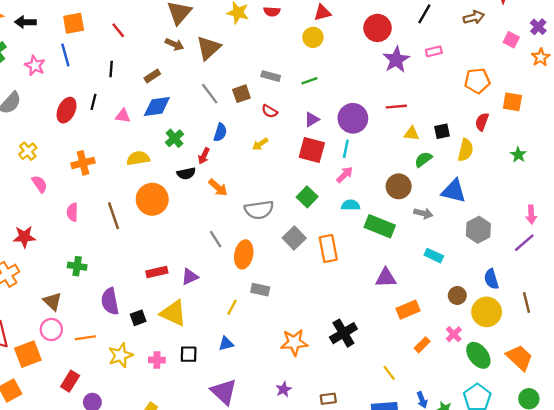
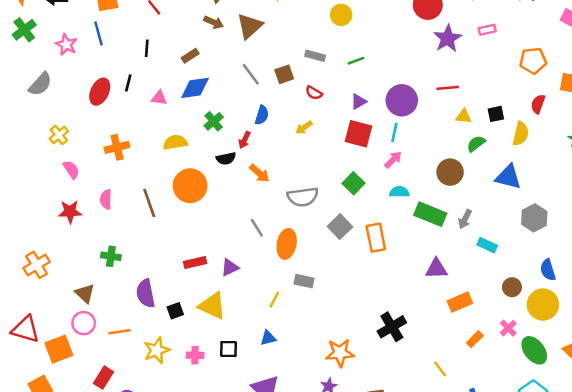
yellow circle: (313, 37) -> (341, 15), moved
gray arrow: (423, 213) -> (465, 219), moved, turned 102
red star: (24, 237) -> (70, 212), moved
orange star: (294, 342) -> (340, 353), moved

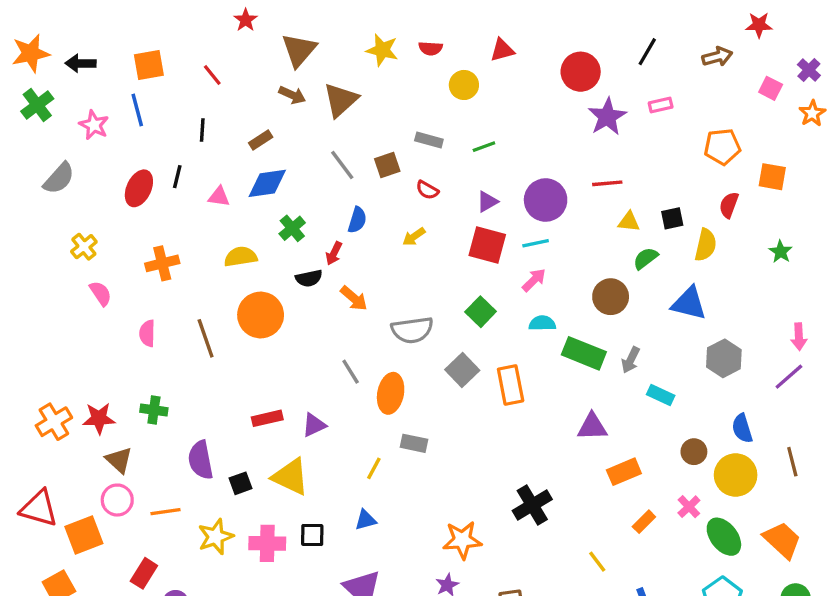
cyan line: (394, 132) -> (536, 243), turned 66
red star: (70, 212) -> (99, 418), moved
pink cross: (195, 355) -> (267, 543), size x1.5

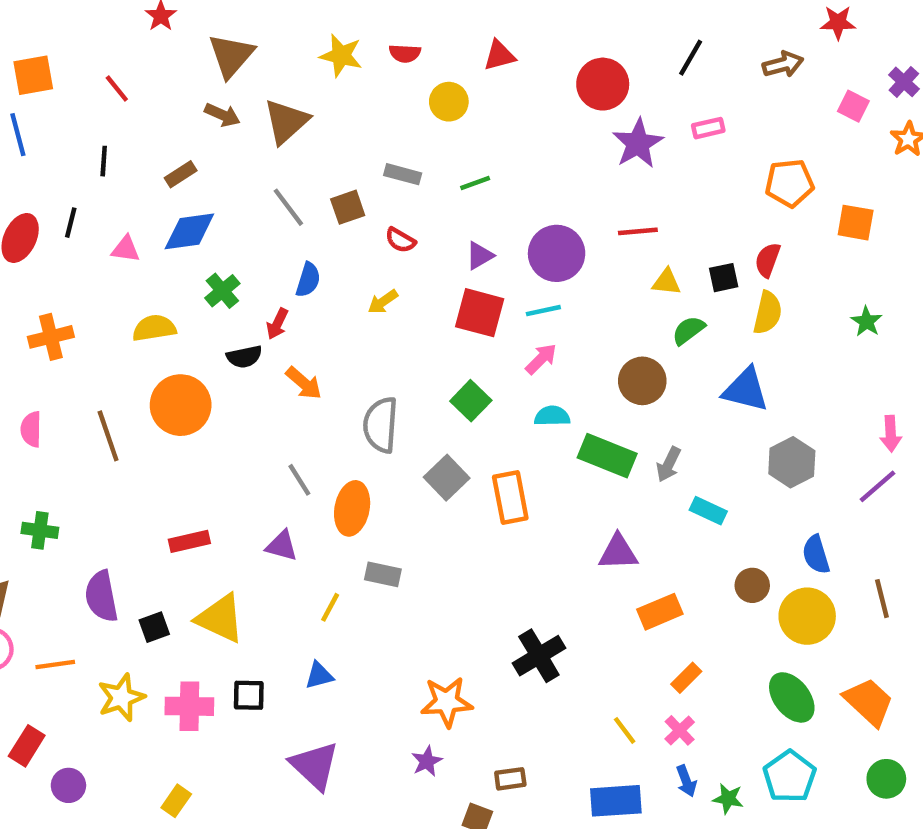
red semicircle: (729, 205) -> (768, 260), moved
gray semicircle: (412, 330) -> (381, 425), turned 102
purple triangle: (314, 425) -> (282, 546), moved, turned 40
pink cross: (689, 507) -> (680, 730), moved

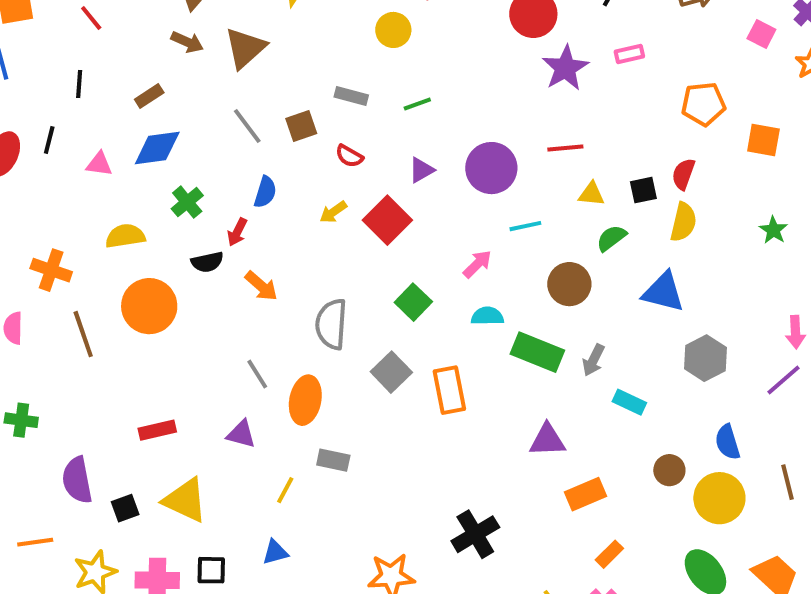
cyan line: (543, 311) -> (525, 226), moved
red square: (480, 313) -> (387, 220), moved, turned 30
orange cross: (51, 337) -> (51, 270), moved, turned 33

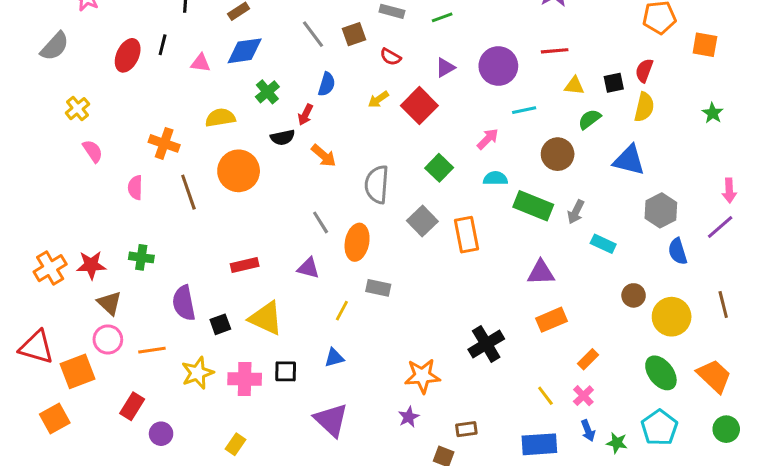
blue semicircle: (727, 442) -> (678, 251), moved
orange rectangle: (585, 494) -> (552, 320), moved

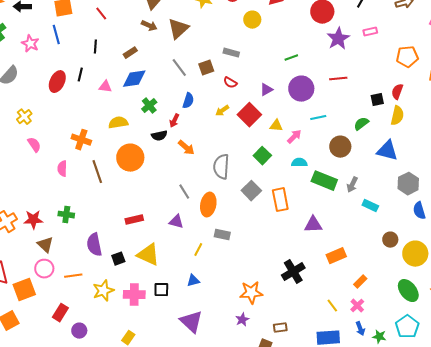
green line: (442, 17) -> (291, 58), moved
yellow triangle: (574, 86) -> (276, 126), moved
purple triangle: (541, 273) -> (313, 225), moved

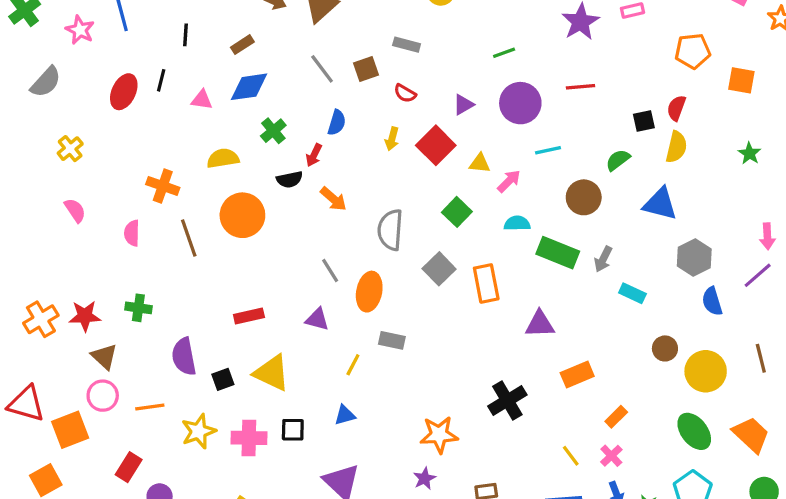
yellow arrow: (222, 111) -> (392, 139), turned -40
pink semicircle: (34, 145) -> (75, 210), moved

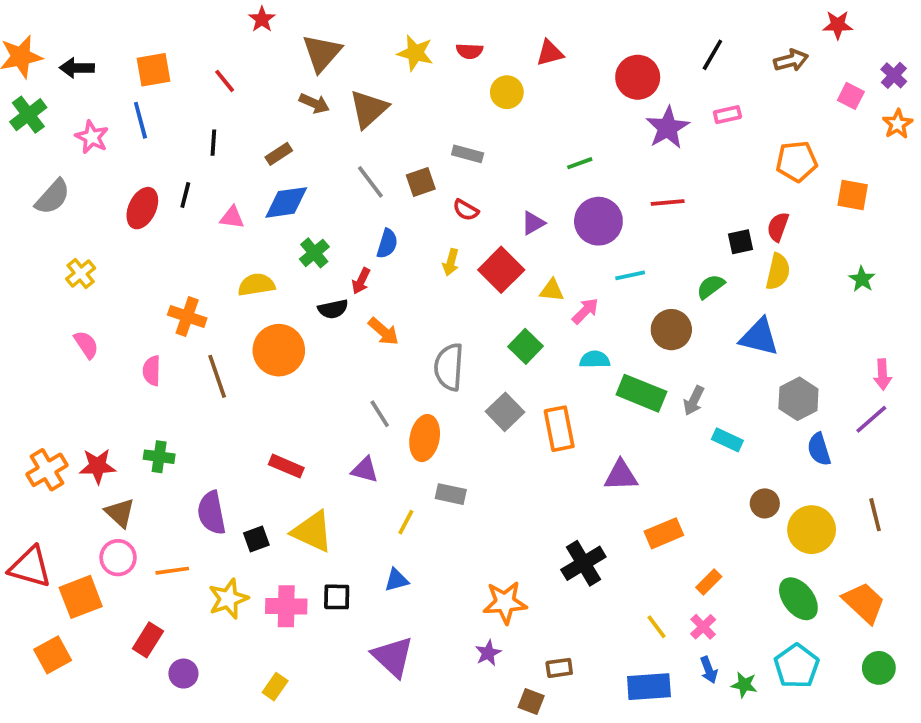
red rectangle: (249, 316) -> (286, 466), turned 36

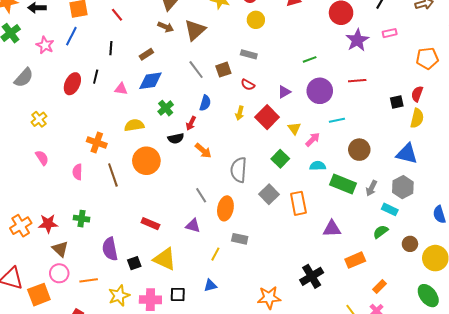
yellow circle: (507, 92) -> (256, 20), moved
blue line: (140, 120) -> (71, 36), turned 42
green semicircle: (711, 287) -> (381, 232), moved
yellow triangle: (552, 290) -> (294, 128), turned 48
gray hexagon: (798, 399) -> (403, 187), moved

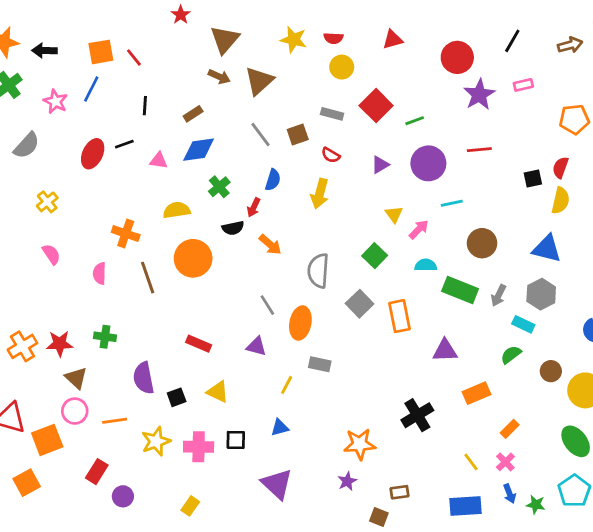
red line: (117, 15) -> (134, 57), moved
black line: (96, 77) -> (124, 144), turned 56
yellow arrow: (240, 113) -> (320, 194), size x1.5
red square: (267, 117) -> (376, 106), moved
yellow triangle: (165, 259) -> (218, 392), size x0.7

